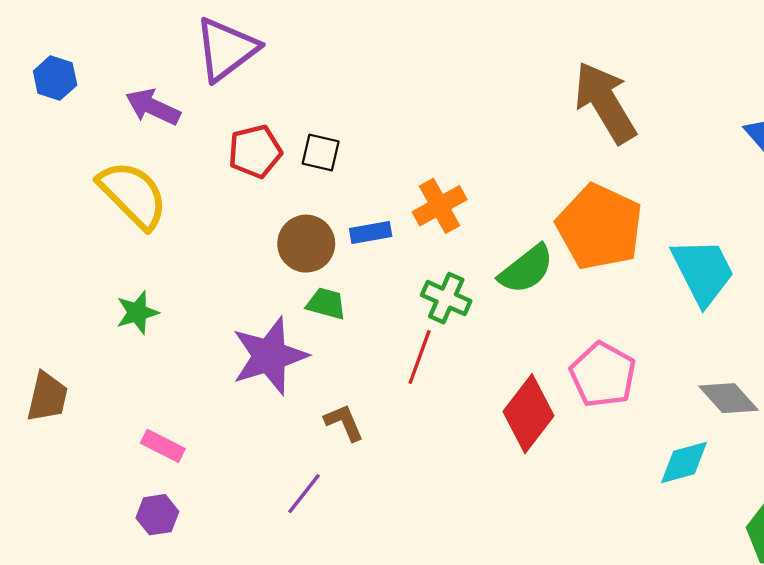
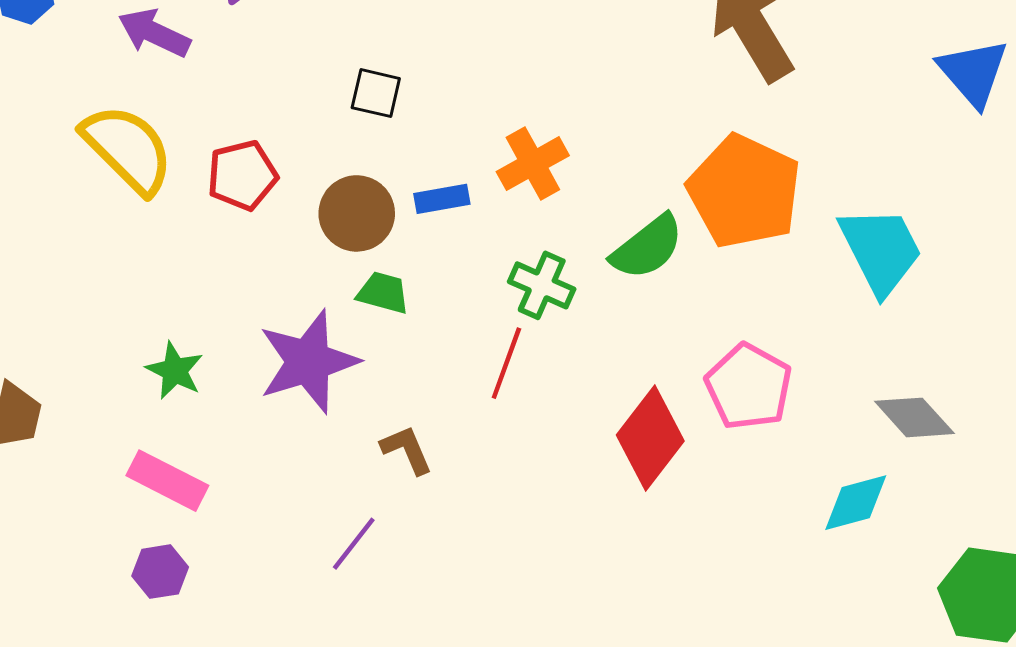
red pentagon: (255, 151) -> (242, 175), moved
green star: (137, 313) -> (175, 370), moved, turned -30
pink rectangle: (163, 446) -> (167, 481), size x1.4

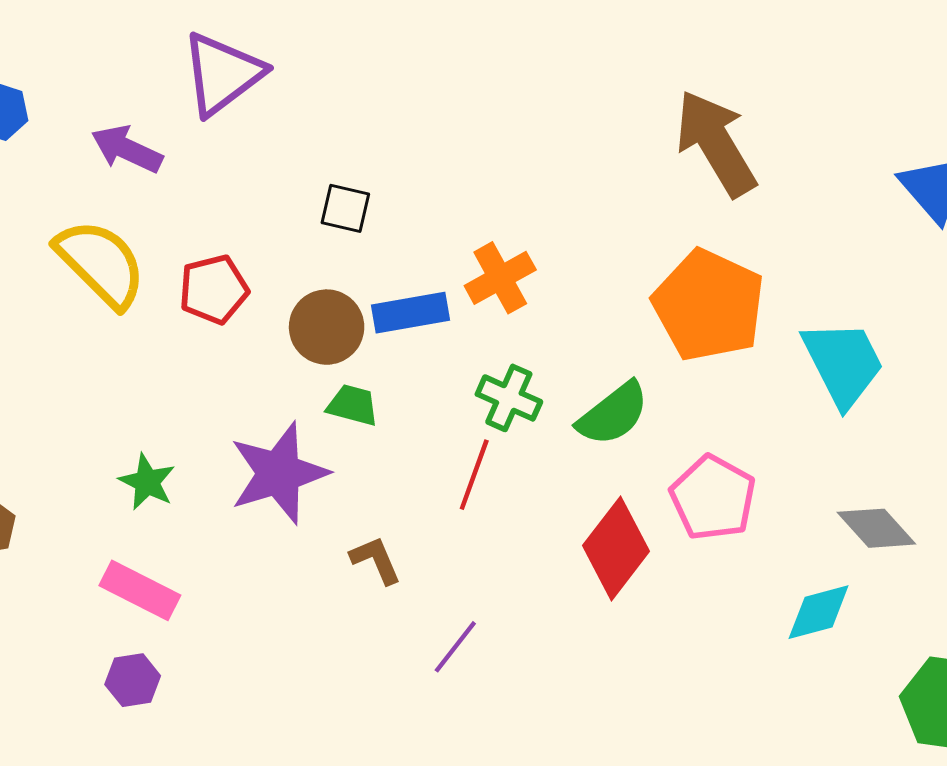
blue rectangle: (442, 199) -> (410, 313), size x1.4
green semicircle: (647, 247) -> (613, 414), moved
purple line: (354, 544) -> (455, 647), moved

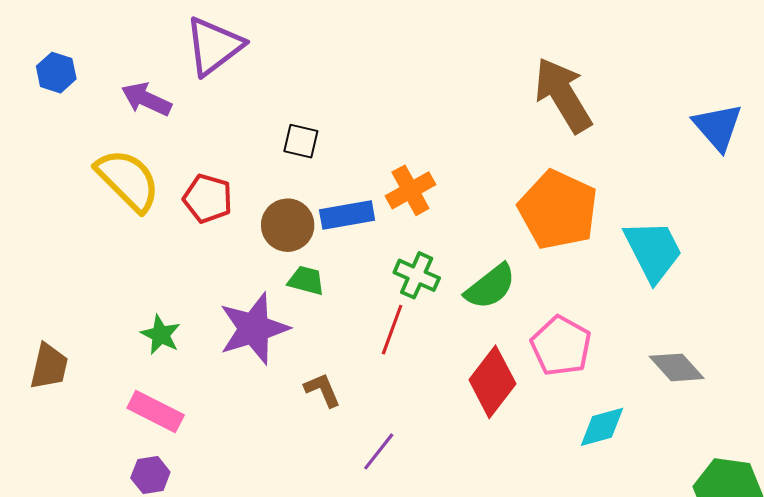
red pentagon: (214, 289) -> (208, 199), turned 30
cyan diamond: (819, 612) -> (602, 427), moved

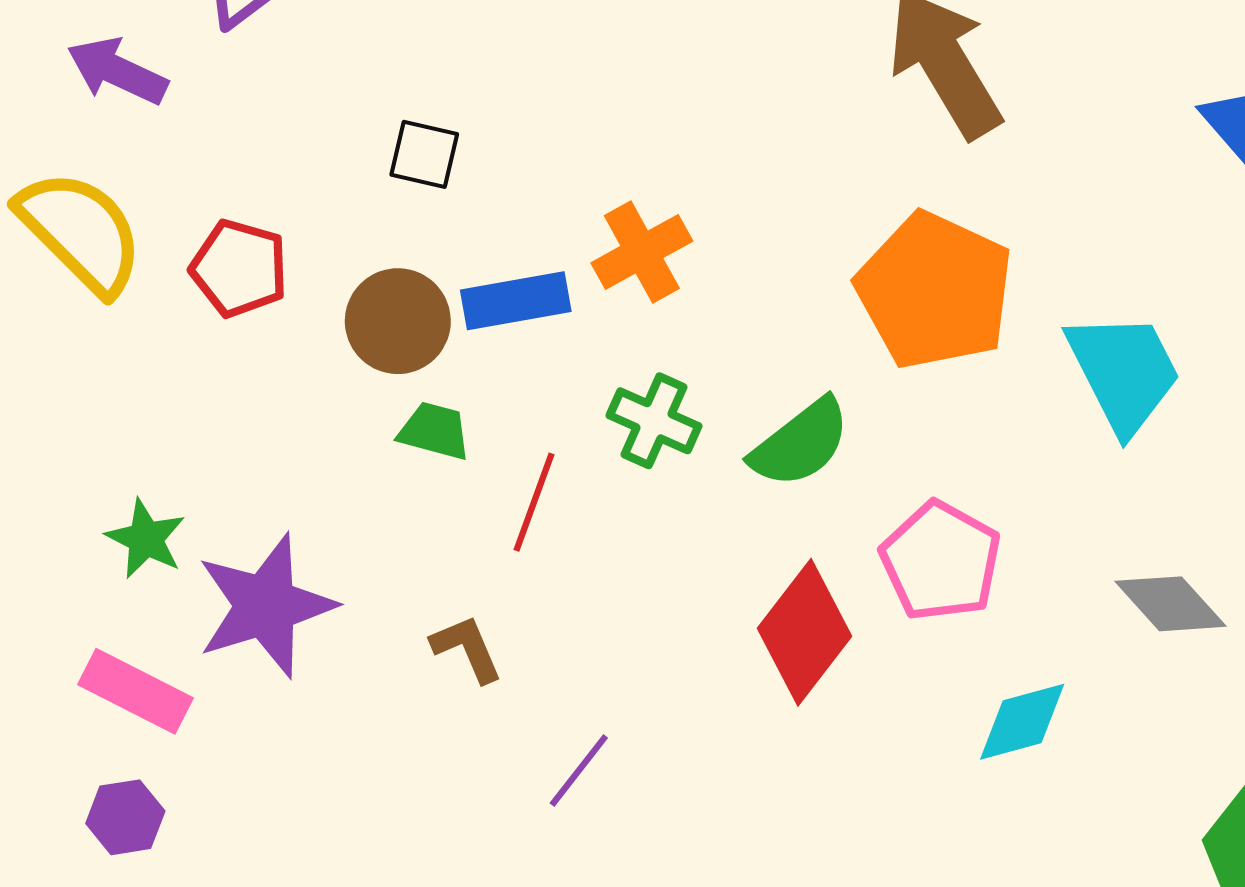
purple star: (254, 329) -> (266, 606), moved
red line: (392, 330) -> (534, 502), moved

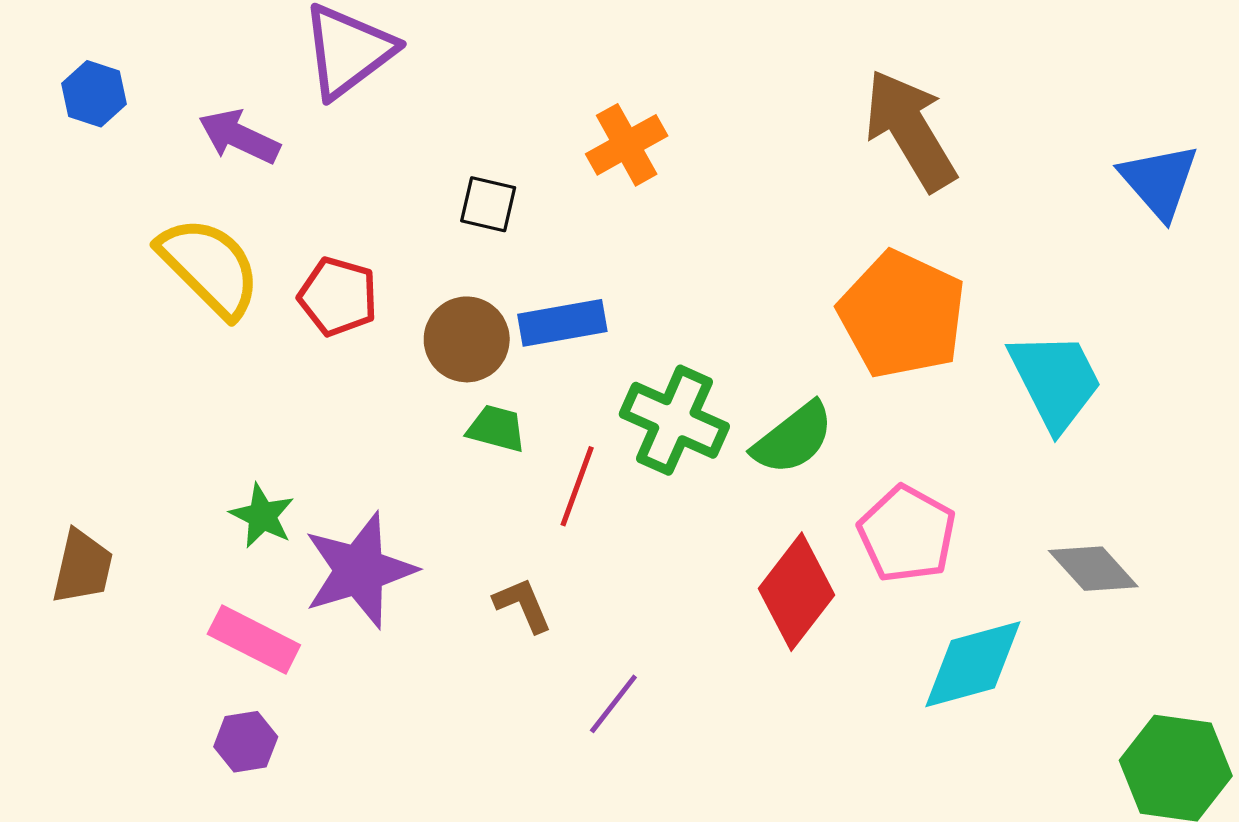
orange cross: (642, 252) -> (627, 145), moved
green cross: (654, 421) -> (674, 420), size x1.4
cyan diamond: (1022, 722) -> (973, 664), size x1.4

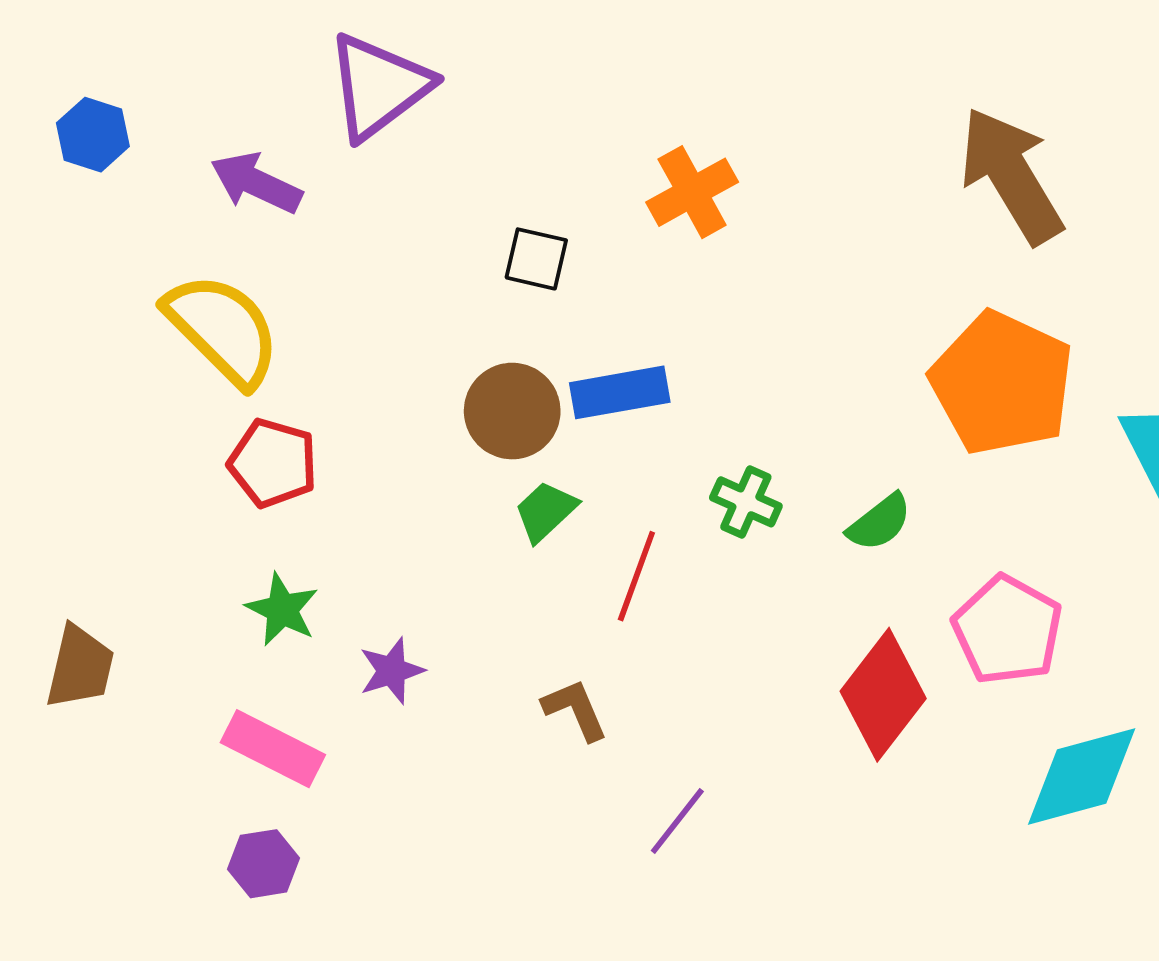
red pentagon: (338, 297) -> (273, 463), moved
green cross: (674, 420) -> (746, 502), size x0.6
green trapezoid: (496, 428) -> (546, 511), turned -58
green semicircle: (793, 438) -> (879, 522), size x0.7
purple star: (359, 570) -> (392, 671), size x0.5

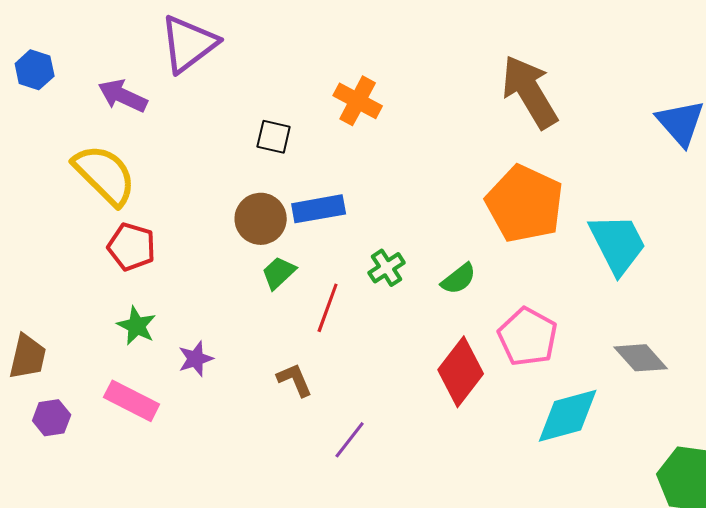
orange cross: (692, 192) -> (358, 101), turned -33
green cross: (746, 502) -> (387, 268), turned 33
purple hexagon: (264, 864) -> (52, 418), moved

